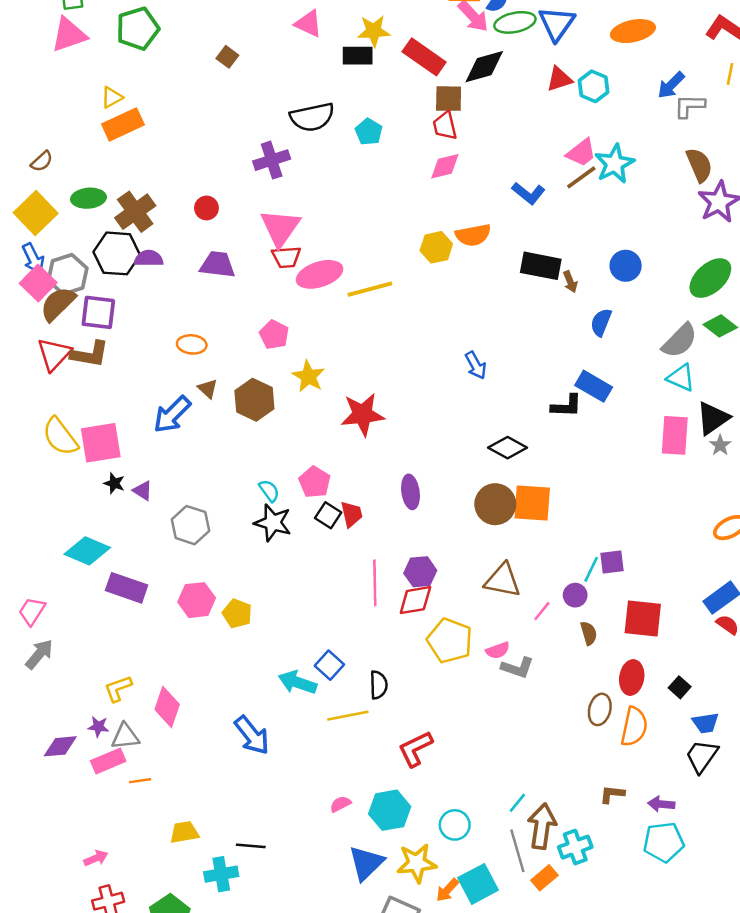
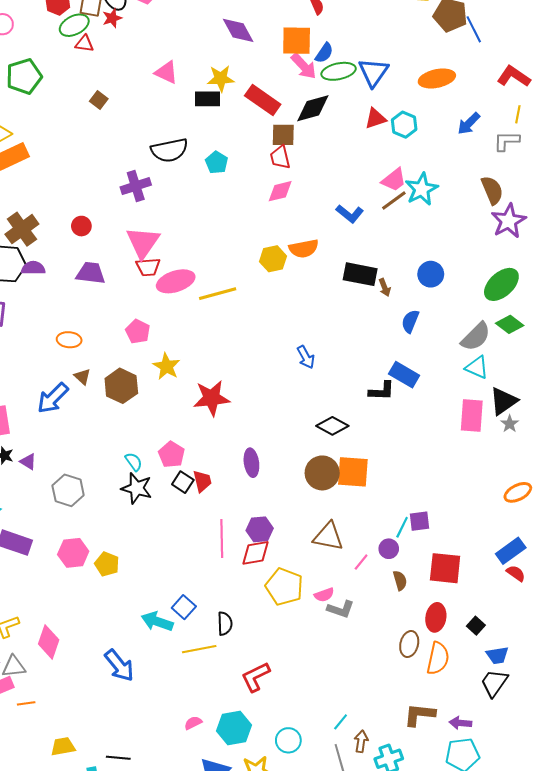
gray L-shape: (689, 106) -> (507, 141), moved
brown L-shape: (612, 794) -> (419, 715), size x1.5
brown arrow: (542, 826) -> (361, 741), size x0.6

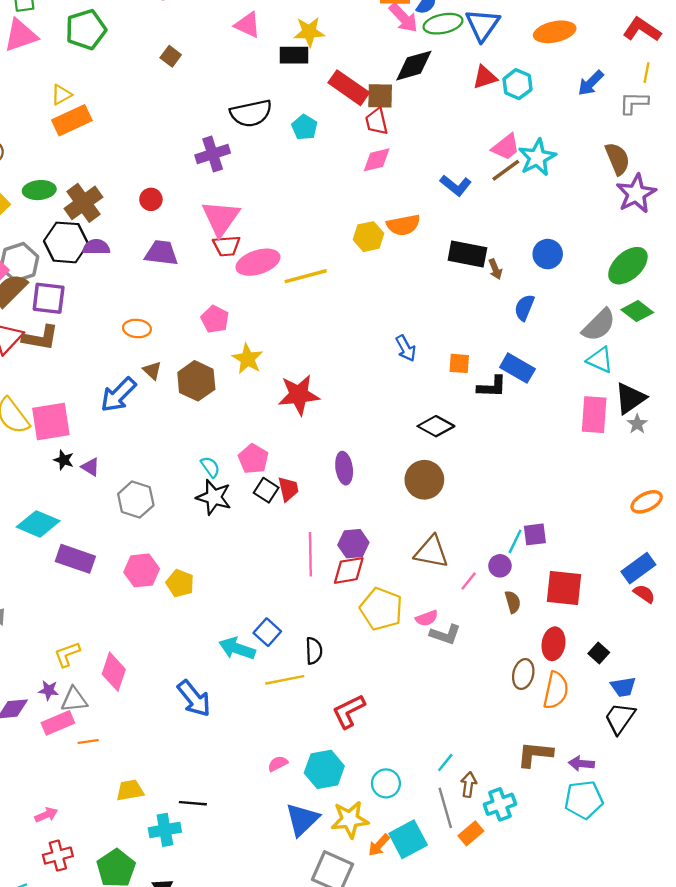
red rectangle: (263, 100) -> (349, 88), moved
orange square: (353, 472) -> (459, 363), moved, size x0.6

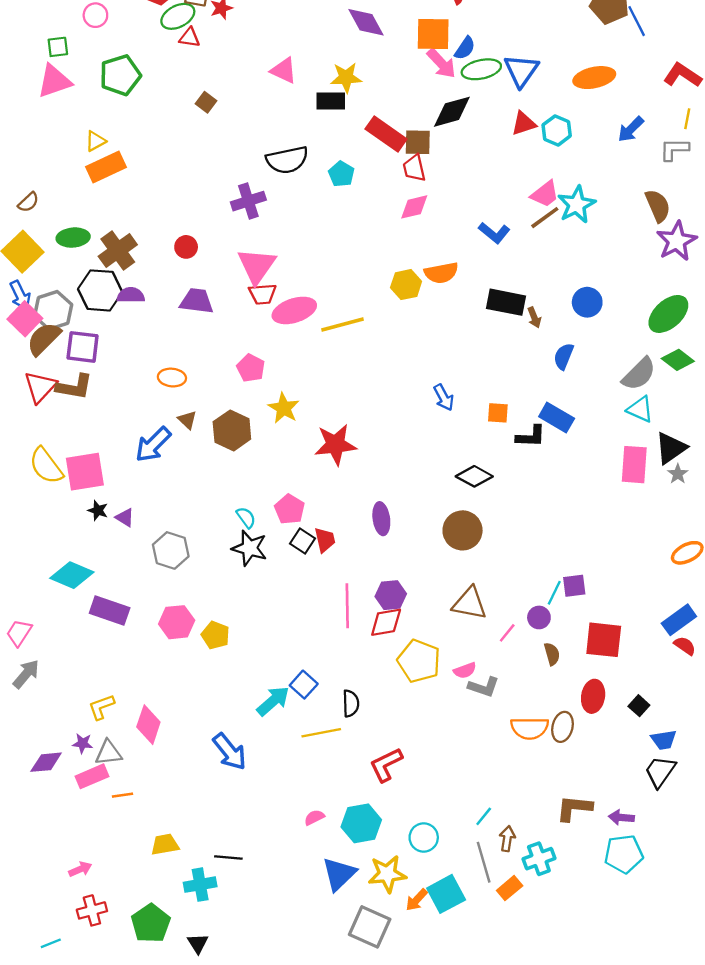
cyan arrow: (237, 648) -> (273, 701), turned 120
orange semicircle: (556, 690) -> (530, 728), moved, turned 78

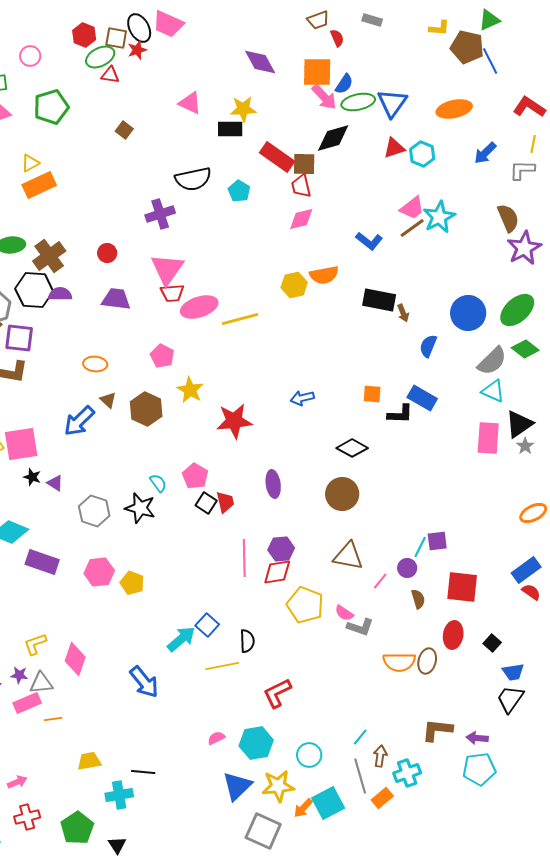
blue circle: (587, 302) -> (468, 313), moved, size x1.4
blue arrow: (444, 398) -> (302, 398), moved, turned 105
black star: (250, 548) -> (140, 508), moved
pink semicircle: (465, 670) -> (344, 613), turned 54

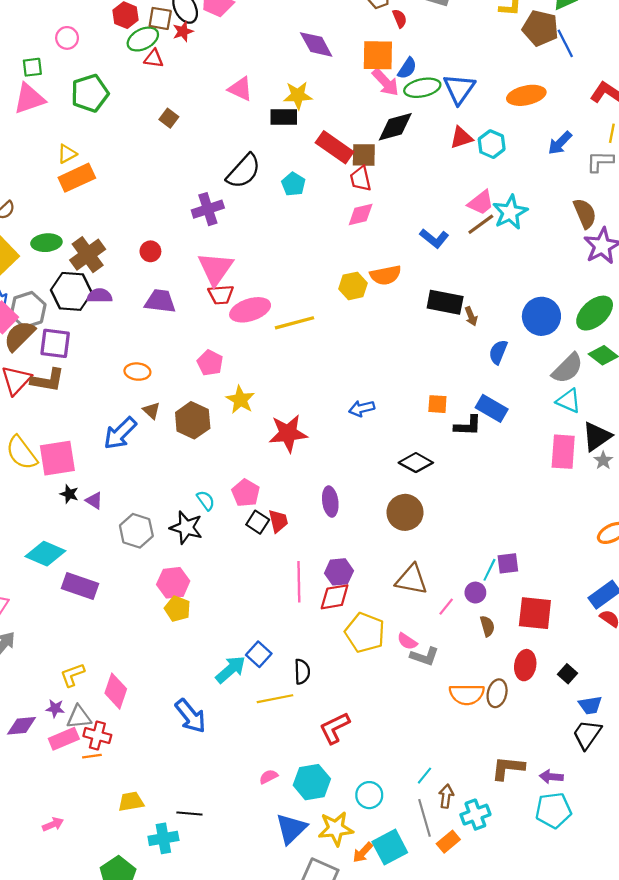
black semicircle: (193, 179) -> (244, 171), turned -36
pink hexagon: (99, 572) -> (173, 583), moved
red cross: (27, 817) -> (97, 736), moved, turned 30

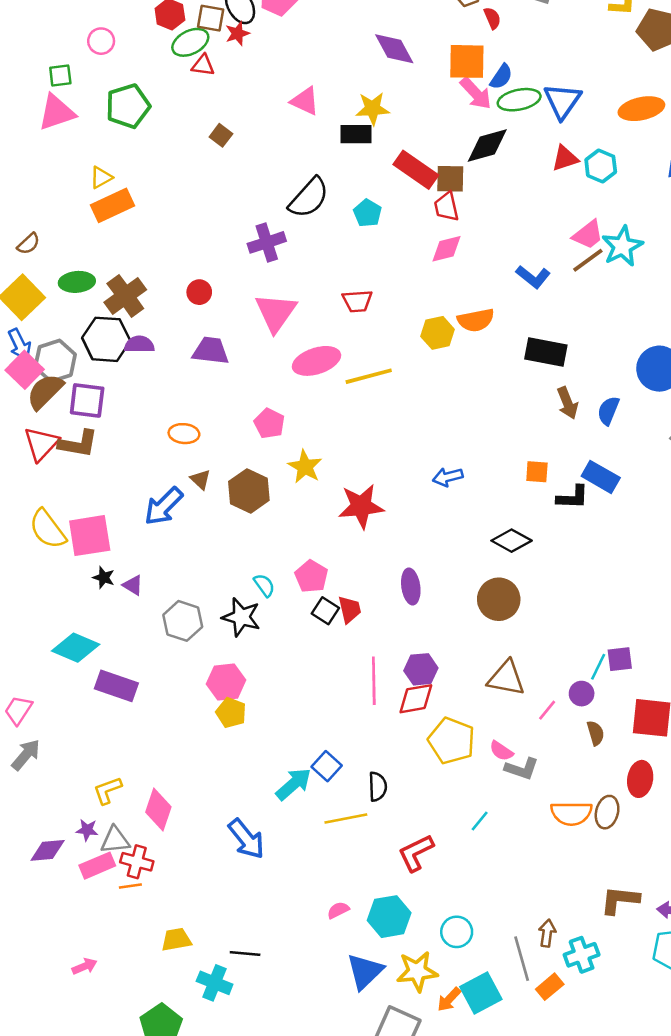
red trapezoid: (221, 295) -> (357, 301), moved
brown arrow: (471, 316) -> (568, 403), moved, size x1.4
cyan line: (424, 776) -> (480, 821), moved
cyan cross: (163, 838) -> (215, 983), turned 32

